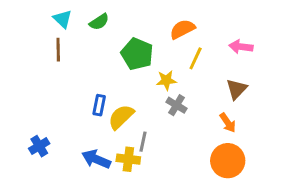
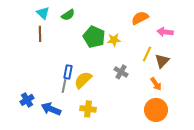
orange semicircle: (182, 29) -> (140, 18), moved
yellow line: (196, 58) -> (147, 54), moved
yellow star: (166, 80) -> (114, 40), moved
gray line: (143, 142) -> (64, 86), moved
blue arrow: (96, 159) -> (51, 109), moved

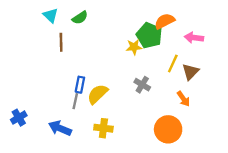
brown line: (40, 34) -> (61, 42), moved
green pentagon: (94, 37) -> (149, 35), moved
blue cross: (27, 100) -> (19, 118), moved
orange circle: (156, 110) -> (168, 129), moved

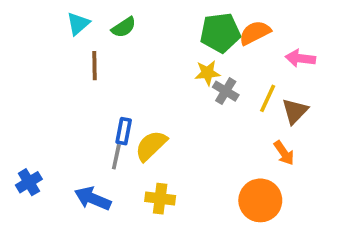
cyan triangle: (51, 15) -> (78, 24), turned 35
green pentagon: (149, 35) -> (220, 33), moved, turned -30
gray cross: (142, 85) -> (226, 91), moved

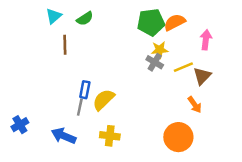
pink arrow: (300, 58) -> (206, 40), turned 90
yellow star: (207, 73) -> (160, 50), moved
yellow line: (268, 98) -> (183, 67), turned 42

